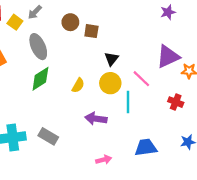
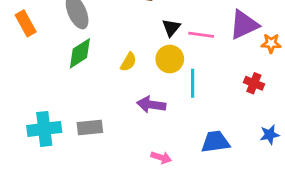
pink line: (141, 79) -> (201, 35), moved, turned -36
gray rectangle: (48, 136) -> (90, 127), turned -36
pink arrow: (104, 160) -> (161, 157), turned 32

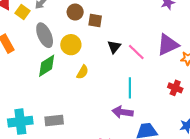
pink line: (201, 35) -> (136, 52), turned 36
yellow circle: (170, 59) -> (71, 45), moved
purple arrow: (151, 105) -> (123, 112), moved

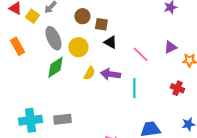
purple triangle: (168, 45) -> (170, 47), size x0.6
black triangle: (114, 47) -> (110, 42), moved, turned -40
purple arrow: (123, 112) -> (110, 74), moved

